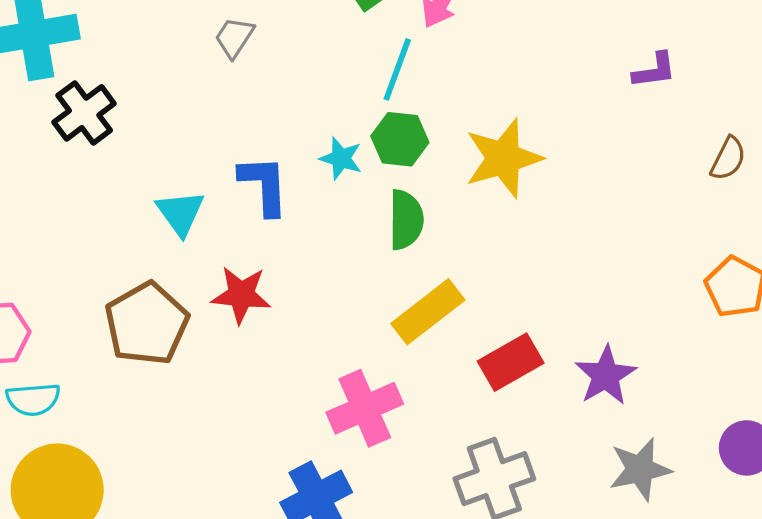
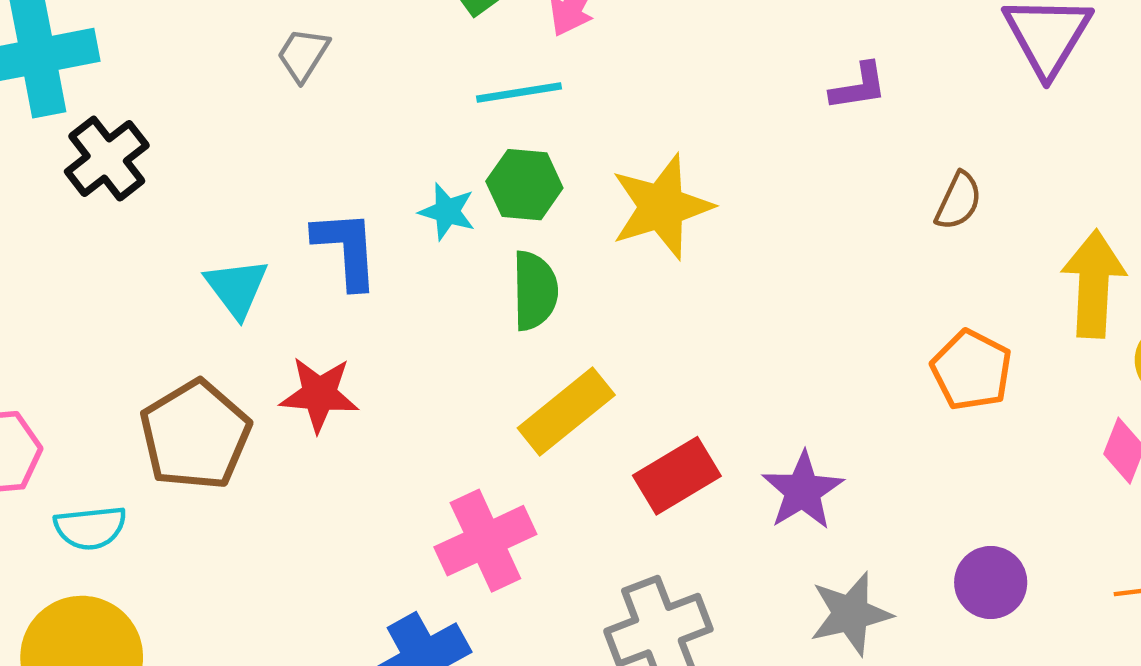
cyan line: (397, 69) -> (519, 92), turned 62
cyan semicircle: (33, 399) -> (90, 528), moved

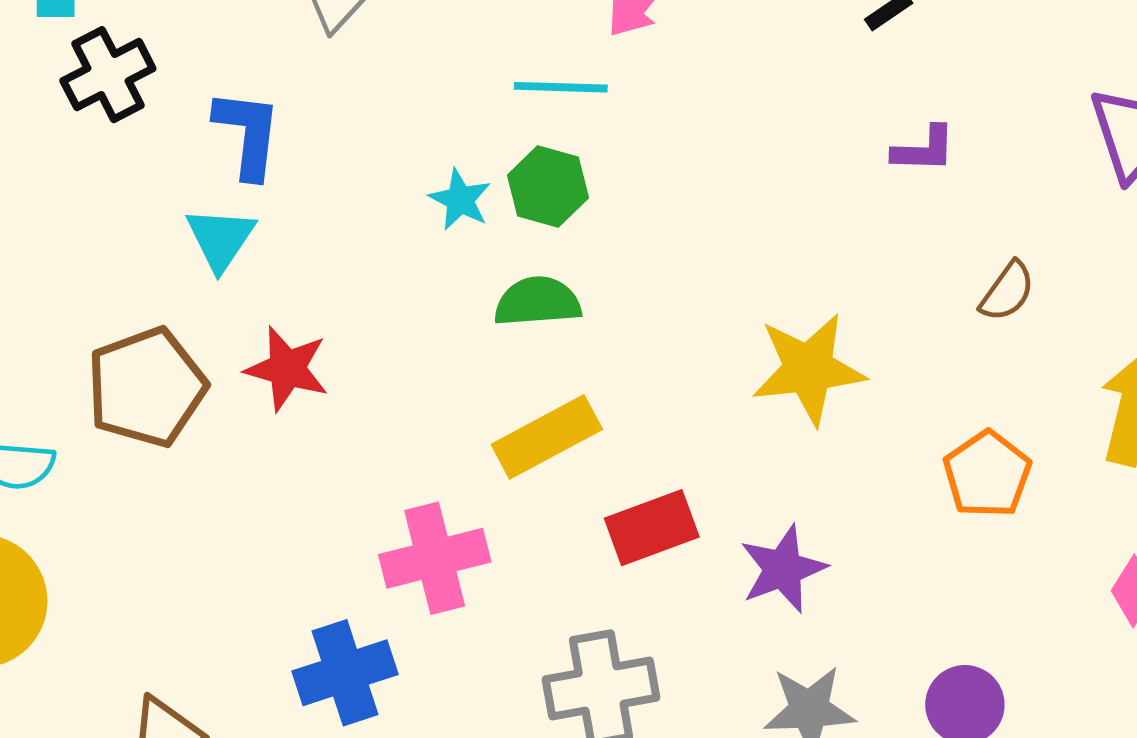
yellow star: (662, 207) -> (809, 369), moved
blue L-shape: (346, 249) -> (248, 134), moved
green semicircle: (535, 291) -> (538, 302), turned -104

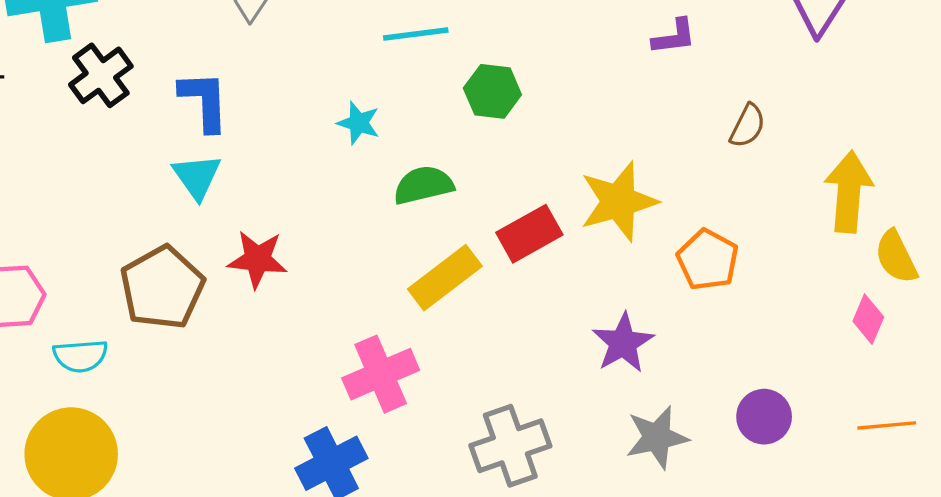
green hexagon: (548, 186) -> (492, 91), moved
orange pentagon: (987, 474) -> (708, 260), moved
red rectangle: (652, 528) -> (529, 234), moved

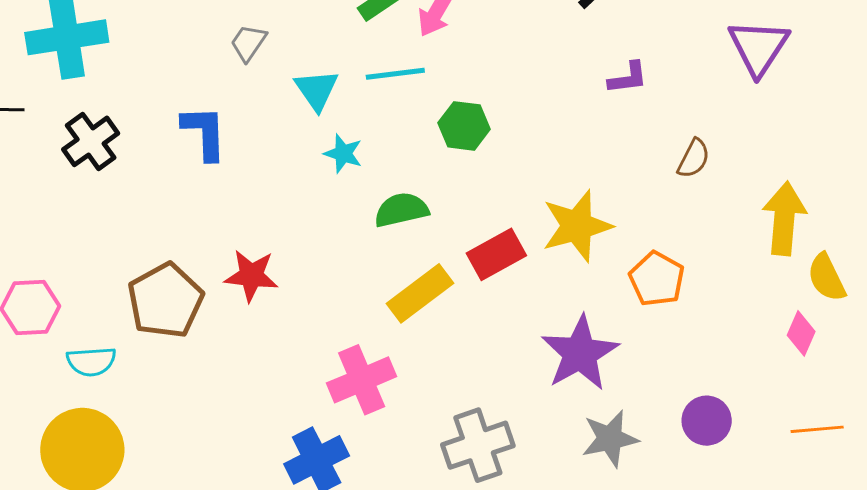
black cross: (101, 75) -> (91, 141), moved
cyan triangle: (197, 177) -> (317, 90), moved
purple star: (623, 343) -> (580, 353), size x1.4

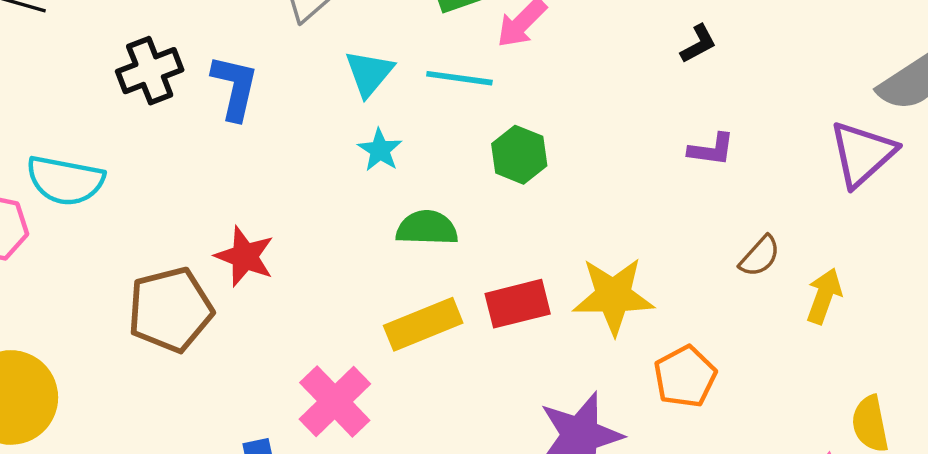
black cross: (91, 141) -> (150, 71), moved
yellow arrow: (784, 219) -> (824, 296), moved, size x0.7
brown pentagon: (165, 301) -> (170, 310), moved
cyan semicircle: (91, 362) -> (65, 180), moved, size x1.4
pink cross: (362, 380) -> (335, 402), turned -36

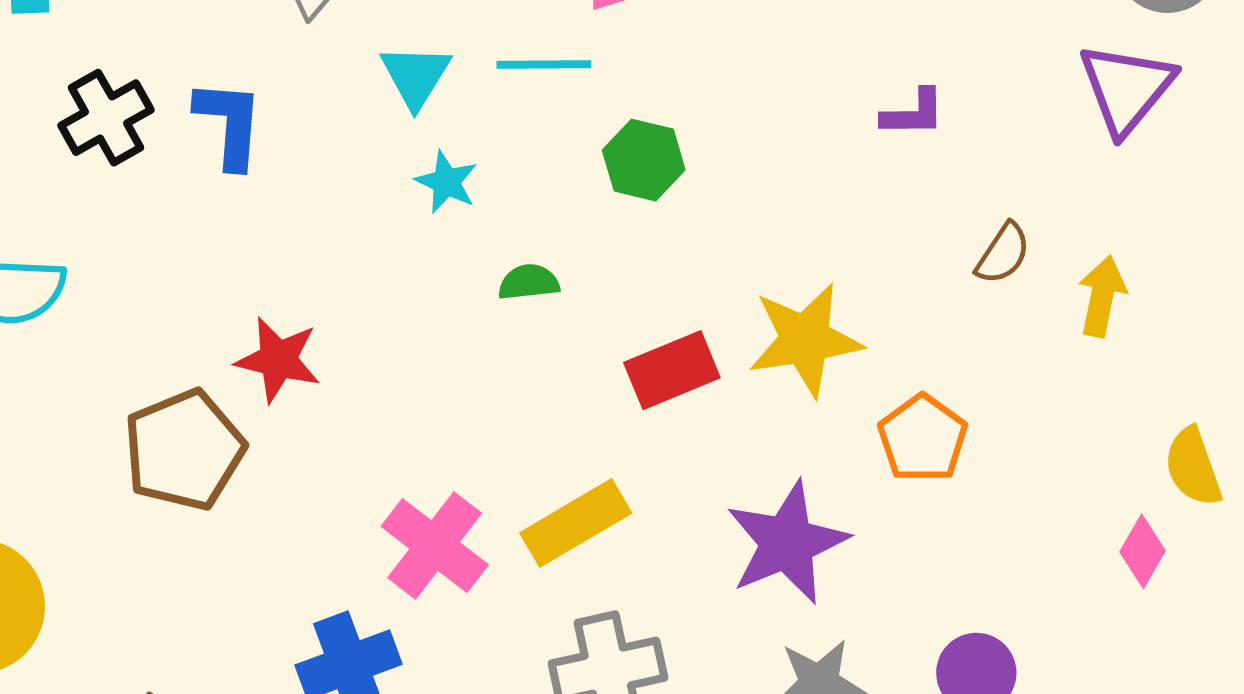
green semicircle: (427, 228) -> (529, 282), size x0.7
yellow rectangle: (423, 324) -> (576, 523), moved

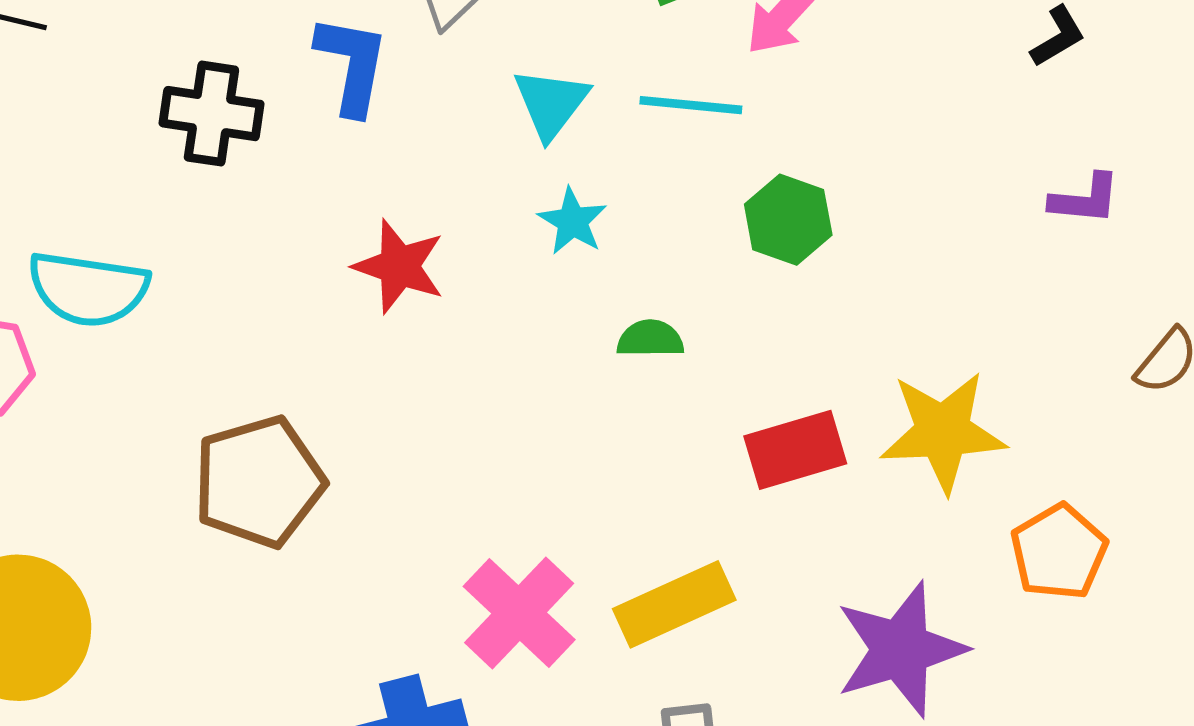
black cross: (106, 118) -> (211, 114), turned 32
blue L-shape: (229, 124) -> (352, 65), moved
red star: (278, 360) -> (399, 266), moved

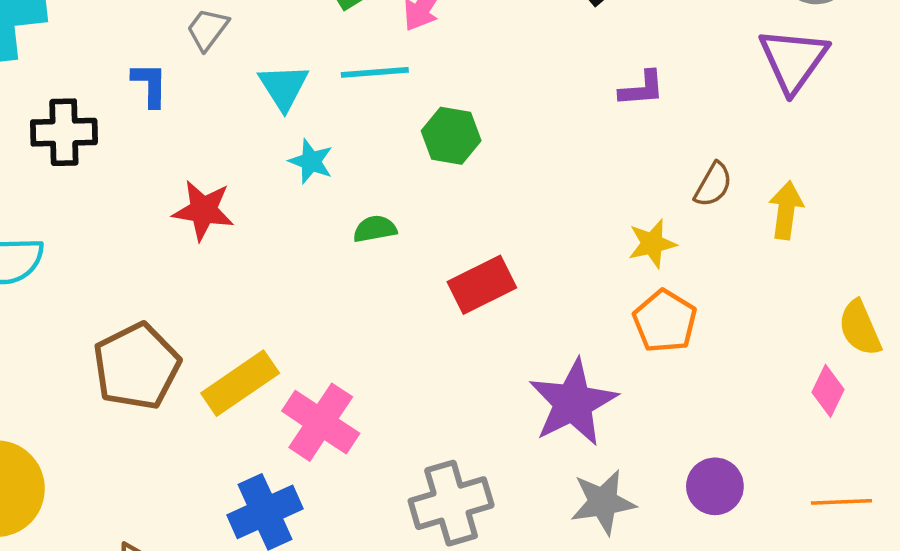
blue L-shape: (352, 65) -> (150, 85), size x0.7
yellow star: (943, 432) -> (652, 244), moved, size x0.6
yellow rectangle: (674, 604) -> (240, 383), moved

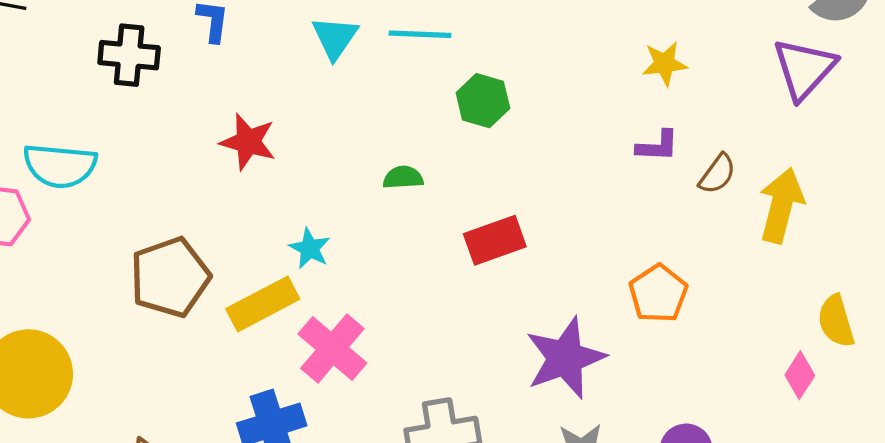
purple L-shape: (642, 89) -> (657, 146), moved
cyan star: (311, 161) -> (310, 248), moved
yellow arrow: (786, 210) -> (781, 205), size x1.4
yellow star: (652, 244) -> (664, 64), moved

